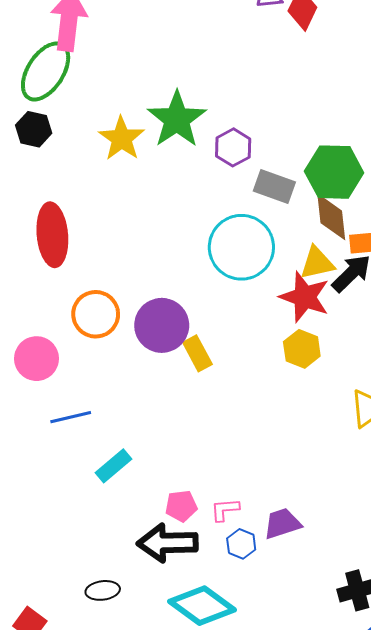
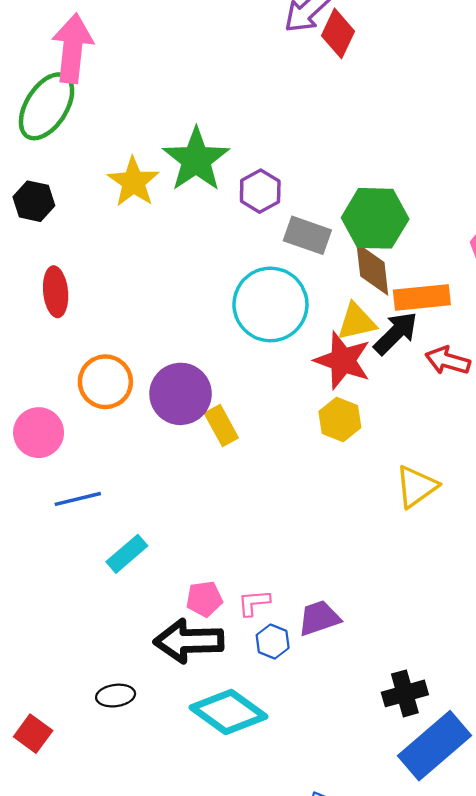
black hexagon: (34, 129) -> (34, 201), moved
red ellipse: (52, 235) -> (56, 292), size x0.7

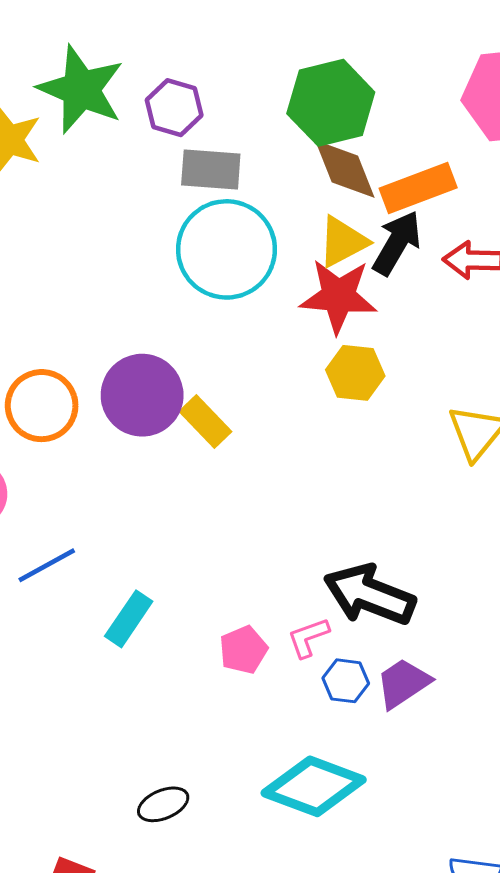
gray rectangle: (307, 235) -> (211, 170), moved
purple trapezoid: (319, 618) -> (403, 683), moved
black arrow: (189, 641) -> (369, 595), moved, turned 38

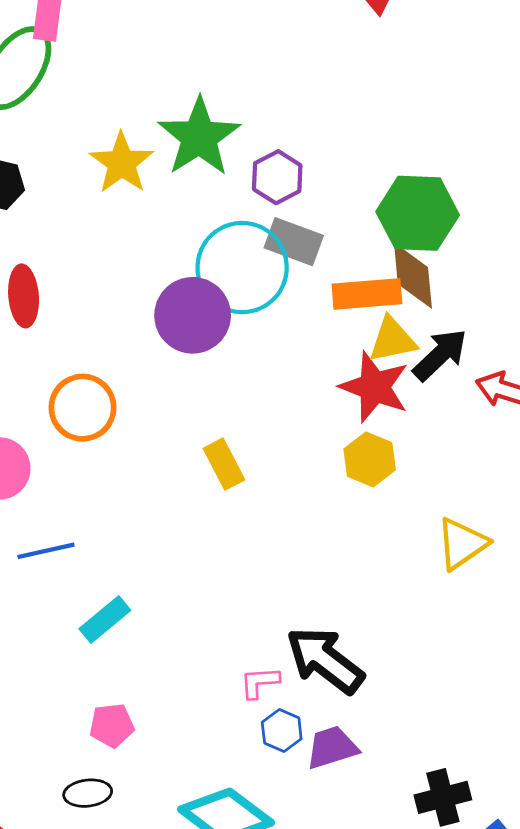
orange rectangle: (418, 188) -> (367, 294), moved
cyan circle: (226, 249) -> (242, 268), moved
purple circle: (142, 395) -> (193, 315), moved
pink pentagon: (243, 650) -> (112, 725), moved

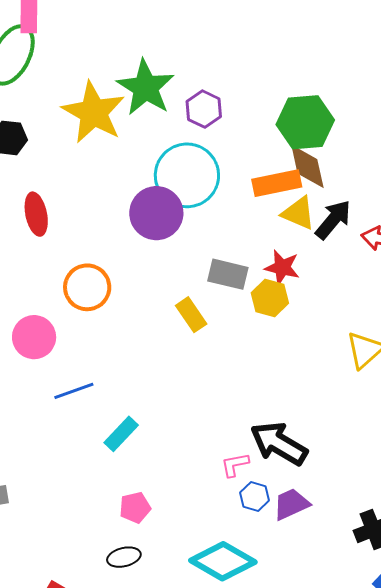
yellow star: (122, 163) -> (93, 112), size x1.4
gray rectangle: (294, 242) -> (228, 274), moved
yellow triangle: (392, 340) -> (298, 213), turned 42
red star: (374, 387) -> (282, 267), moved, size x0.7
yellow hexagon: (370, 459) -> (270, 298), moved

